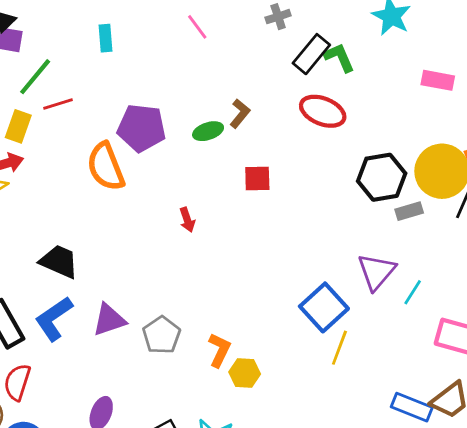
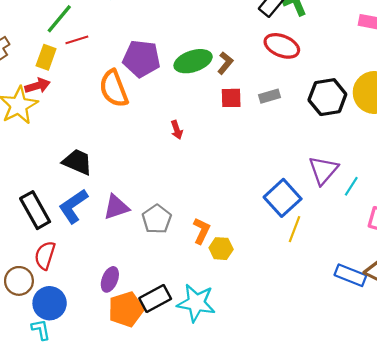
brown L-shape: (240, 113) -> (225, 63), moved
green ellipse: (208, 131) -> (193, 61), size x1.6
gray rectangle: (409, 211) -> (270, 96), moved

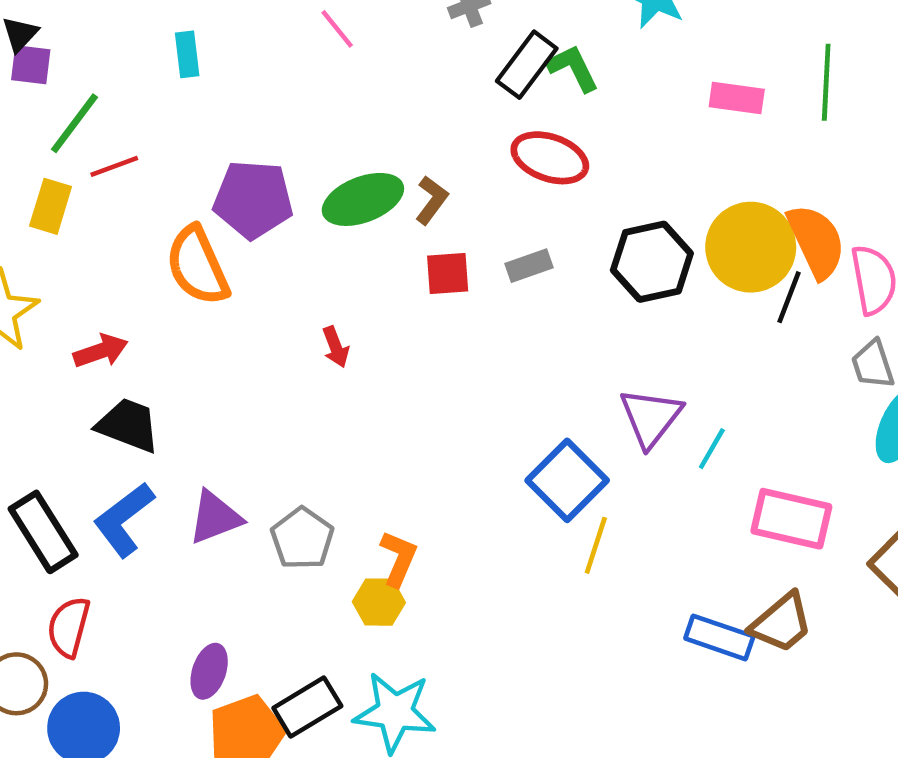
red arrow: (37, 86) -> (101, 351), moved
yellow hexagon: (221, 249) -> (379, 602), moved

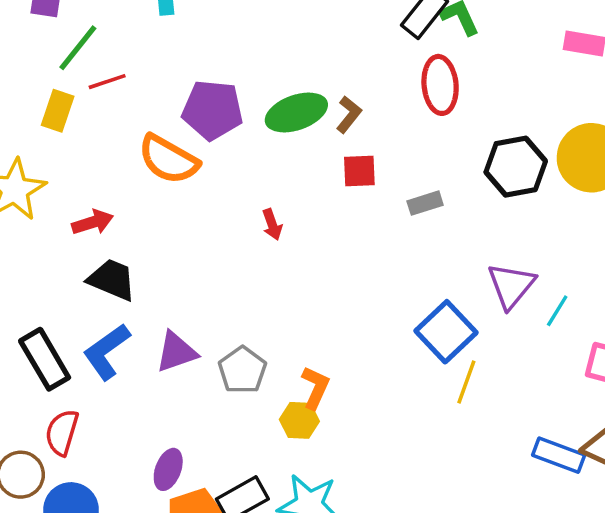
red ellipse: (550, 158) -> (440, 85), turned 64
orange semicircle: (197, 266) -> (168, 159), turned -38
gray rectangle: (529, 266) -> (425, 203), moved

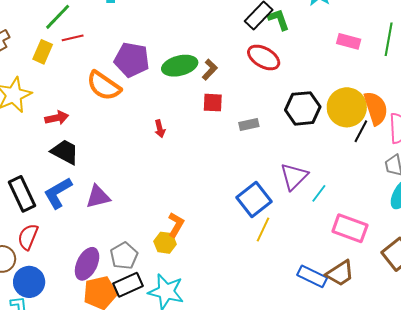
red ellipse: (440, 85) -> (264, 57), turned -60
gray pentagon: (242, 370) -> (124, 256), moved
purple ellipse: (168, 469) -> (87, 264), size x1.4

